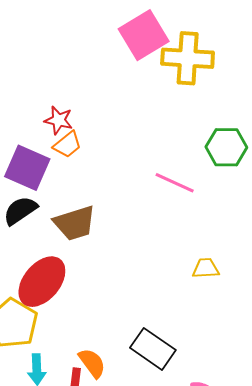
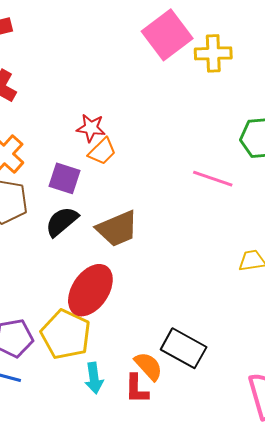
yellow cross: (188, 58) -> (213, 53), size x0.7
purple square: (27, 168) -> (65, 178), size x0.7
black rectangle: (153, 349) -> (184, 348), moved

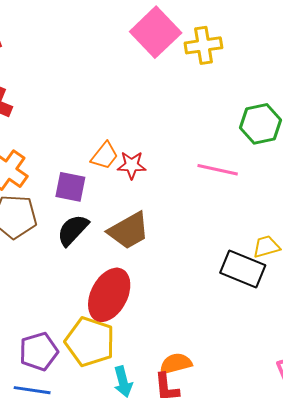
red star: (91, 128) -> (132, 165), moved
black rectangle: (184, 348) -> (243, 269), moved
orange semicircle: (148, 366) -> (176, 364), turned -56

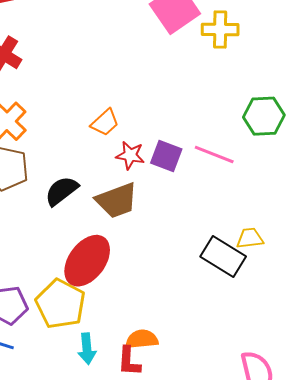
red star: (132, 165) -> (130, 155), moved
purple square: (70, 187) -> (166, 156), moved

